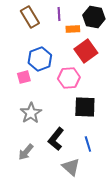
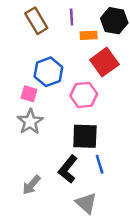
pink square: (24, 77) -> (29, 94), turned 32
black square: (85, 107) -> (85, 136), moved
gray star: (31, 113) -> (30, 122), moved
blue line: (88, 144) -> (100, 164), moved

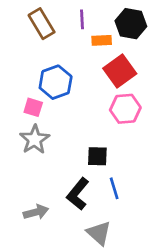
pink hexagon: (84, 95) -> (125, 109), moved
black square: (85, 136) -> (97, 156), size x0.7
gray arrow: (31, 185) -> (36, 212), turned -145

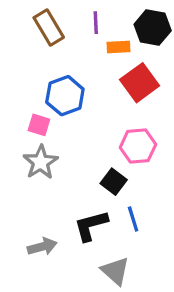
pink hexagon: (125, 109) -> (138, 146), moved
black square: (97, 156) -> (114, 182), turned 35
black L-shape: (78, 194) -> (91, 226), turned 36

